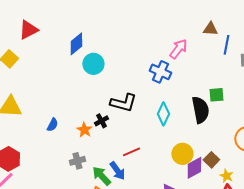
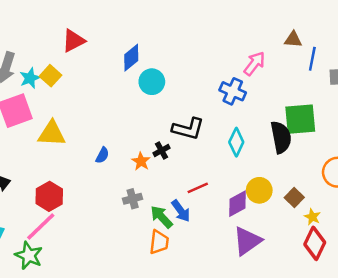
green square: (216, 95) -> (300, 119), size x1.8
purple diamond: (194, 168) -> (238, 204), moved

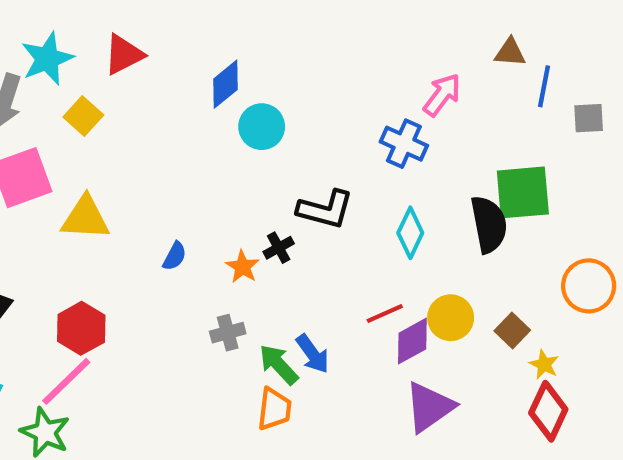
cyan star: (30, 78) -> (47, 59), moved, size x1.4
red line: (198, 188) -> (385, 313), moved

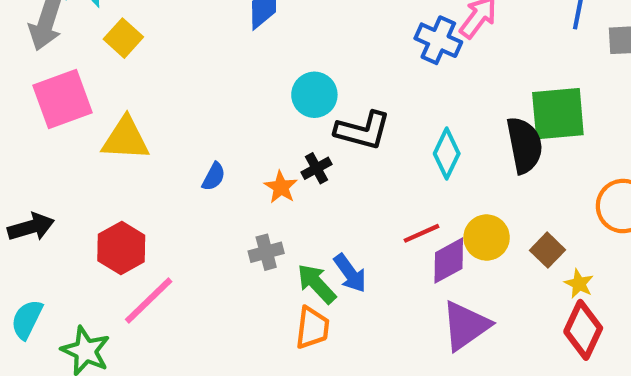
cyan circle: (262, 127) -> (314, 95), moved
blue cross: (404, 144) -> (438, 40), moved
pink line: (66, 381) -> (149, 300), moved

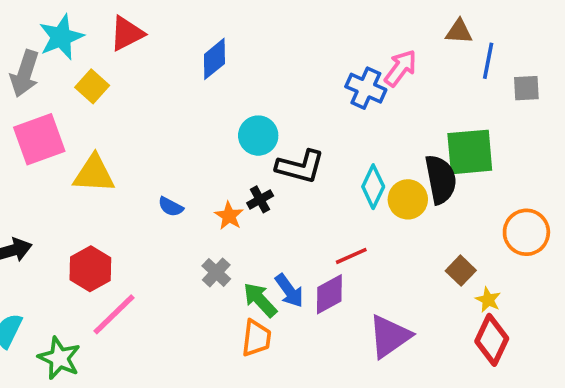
blue semicircle: (214, 177) -> (171, 207), turned 90
yellow circle: (487, 238) -> (408, 199), moved
gray cross: (266, 252) -> (216, 272), turned -32
purple diamond: (449, 261) -> (329, 294), moved

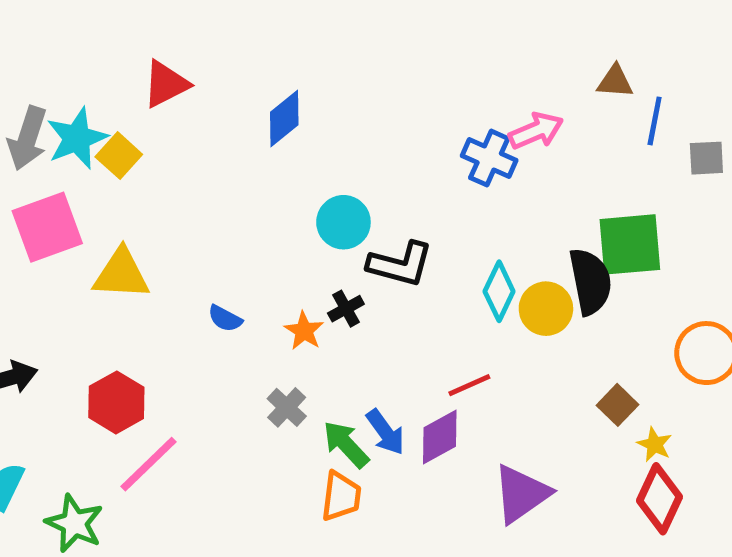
cyan star: (61, 37) -> (77, 138), moved
pink arrow: (401, 68) -> (536, 131), turned 30

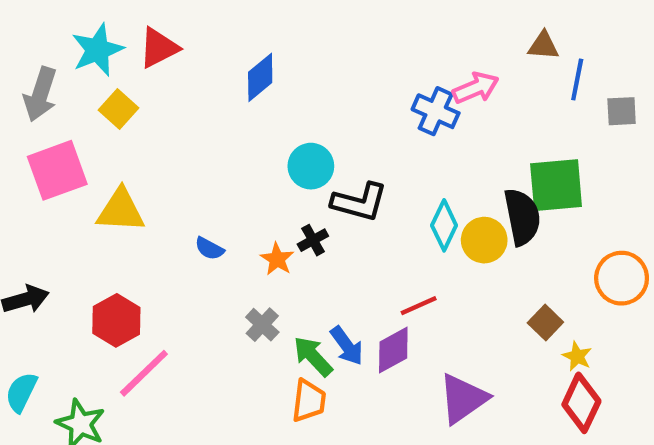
cyan star: (77, 138) -> (97, 50), moved

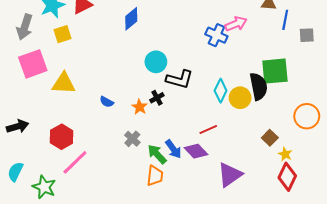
yellow square: (119, 109) -> (63, 34), turned 30
purple diamond: (393, 350) -> (196, 151), turned 75

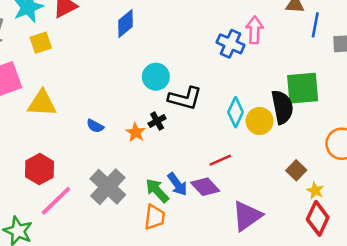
pink arrow: (236, 24) -> (254, 30), turned -65
gray cross: (132, 139) -> (108, 187), moved, size x1.8

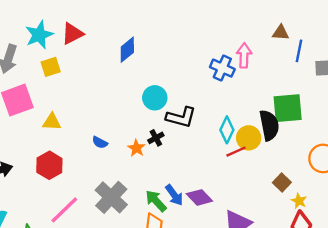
yellow triangle: (42, 103) -> (52, 122), size x0.7
red line: (220, 160) -> (236, 152), moved
red hexagon: (39, 169) -> (49, 165), moved

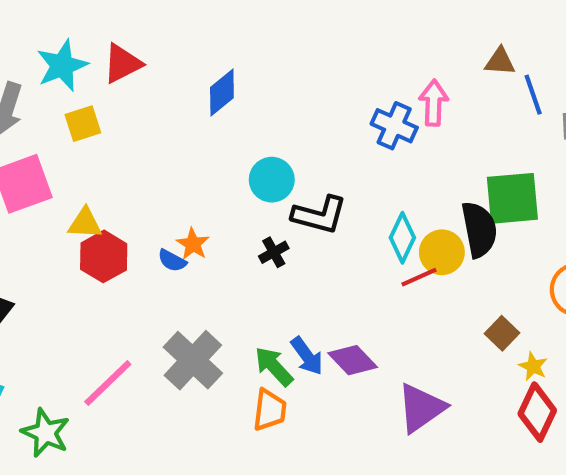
blue line: (299, 51) -> (533, 95), turned -30
orange star: (136, 148) -> (193, 244), moved
red hexagon: (49, 165) -> (104, 256), moved

